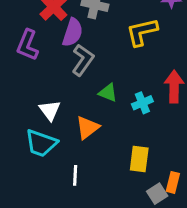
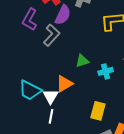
gray L-shape: (83, 60) -> (52, 35), moved
green triangle: (108, 93) -> (82, 61), turned -48
white triangle: (50, 110) -> (51, 96), moved

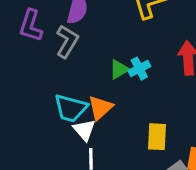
cyan cross: (106, 71) -> (139, 69), moved
cyan trapezoid: (30, 90) -> (71, 108), moved

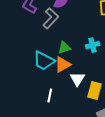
green triangle: (119, 69) -> (64, 48), moved
white triangle: (84, 130) -> (77, 79), moved

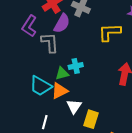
gray L-shape: (51, 18) -> (50, 42), turned -50
cyan cross: (93, 45) -> (76, 66), moved

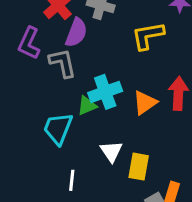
cyan cross: (76, 66) -> (105, 92), size x1.5
cyan trapezoid: (40, 86) -> (58, 129), turned 90
orange triangle: (60, 91) -> (145, 103), moved

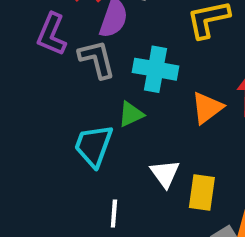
cyan cross: (105, 92) -> (156, 69), moved, turned 32

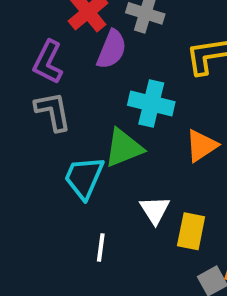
gray L-shape: (97, 59) -> (53, 111), moved
green triangle: (131, 114) -> (124, 148), size x1.5

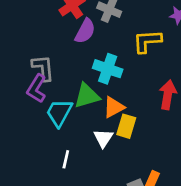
purple L-shape: (48, 62) -> (37, 89), moved
orange triangle: (201, 146) -> (114, 107), moved
yellow rectangle: (191, 231) -> (126, 126), moved

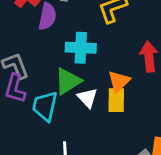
orange triangle: (114, 107) -> (119, 81), moved
white triangle: (103, 138) -> (88, 98), moved

